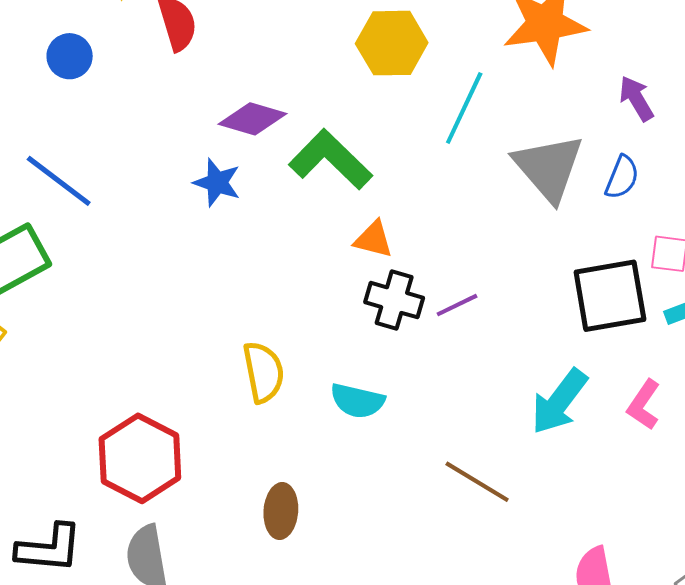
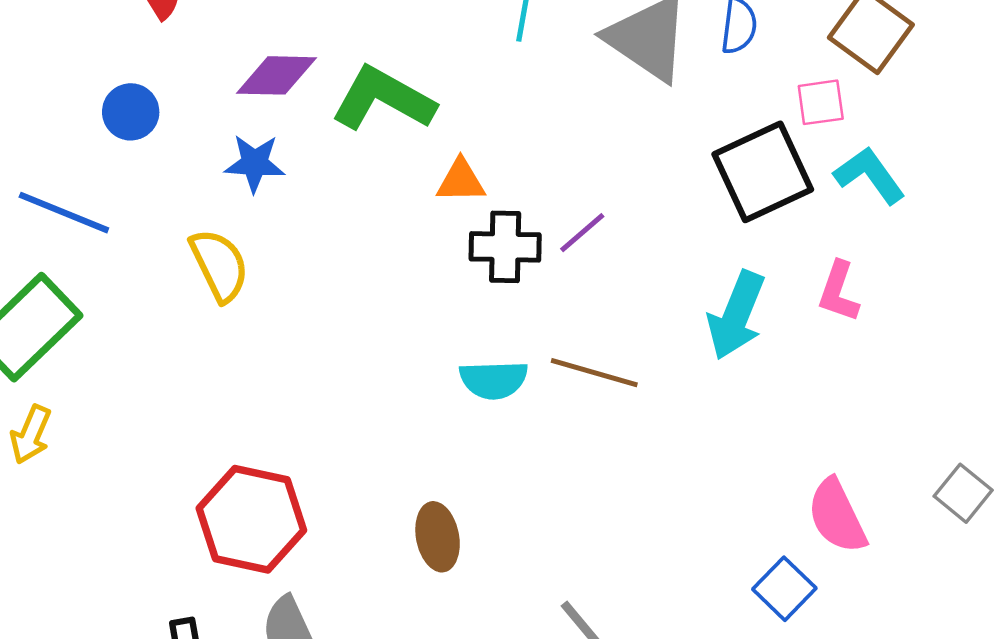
blue circle: (70, 56) -> (131, 112), moved
yellow semicircle: (263, 372) -> (219, 265), moved
brown line: (477, 482) -> (594, 373), moved

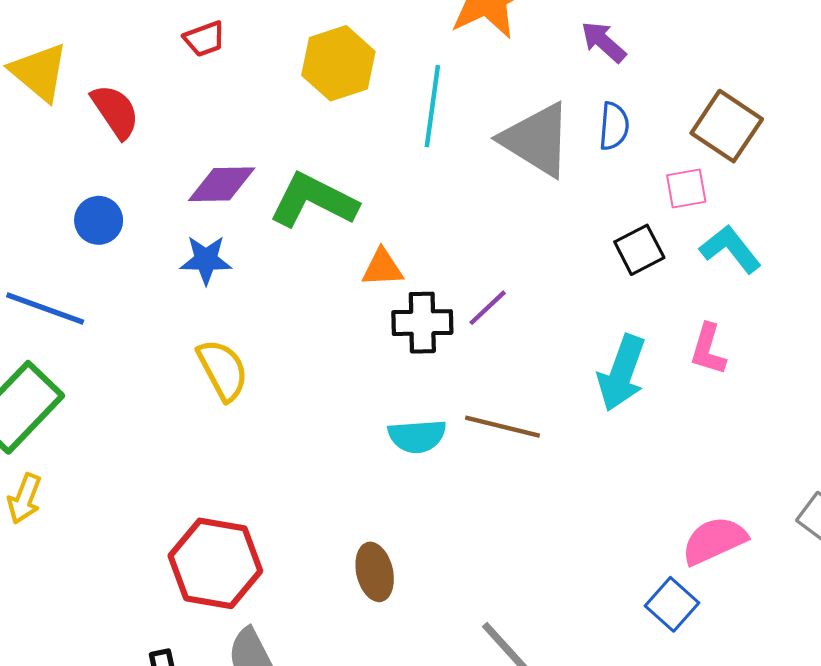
black square: (763, 172) -> (639, 250), size x0.6
yellow semicircle: (219, 265) -> (223, 370), moved
pink semicircle: (837, 516) -> (714, 541), turned 94

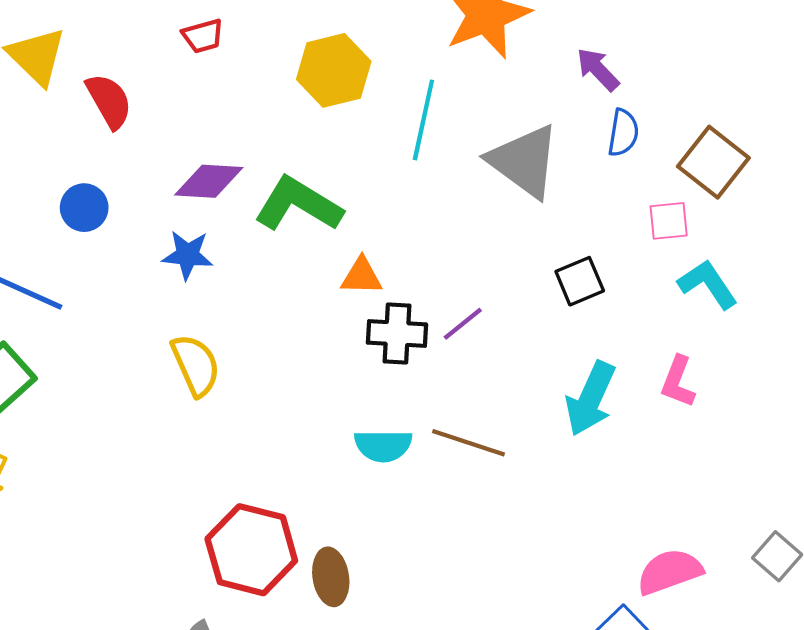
blue semicircle: (614, 126) -> (623, 133), moved
black square: (639, 250) -> (580, 281), moved
red hexagon: (215, 563) -> (251, 550), moved

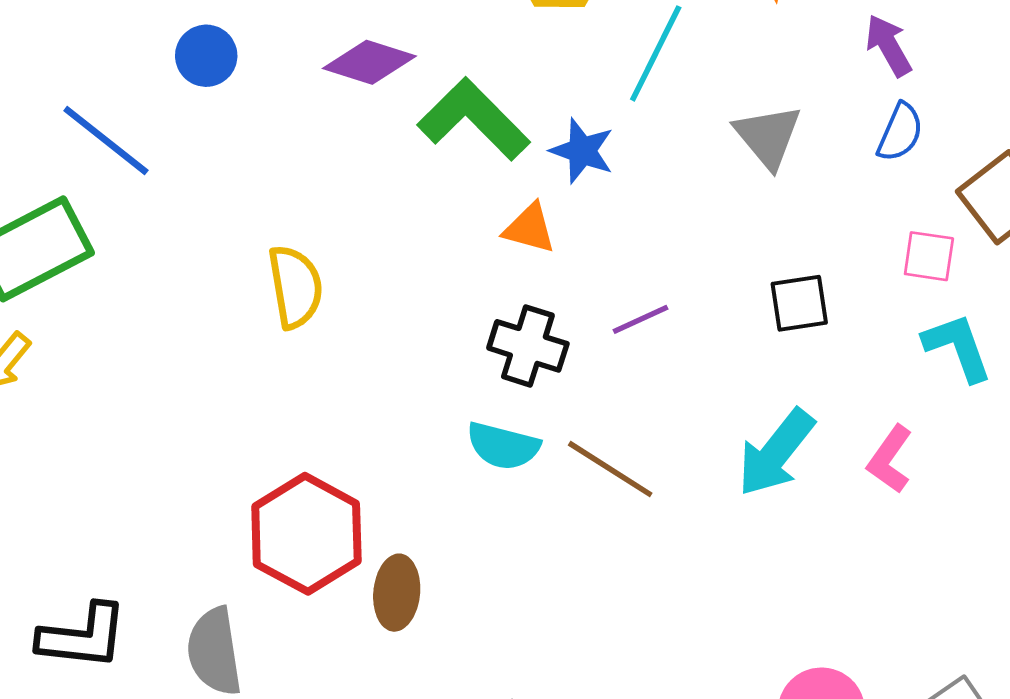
gray triangle: (524, 161) -> (768, 136), size x0.7
blue star: (187, 255) -> (582, 151), moved
black cross: (397, 334) -> (528, 346), moved

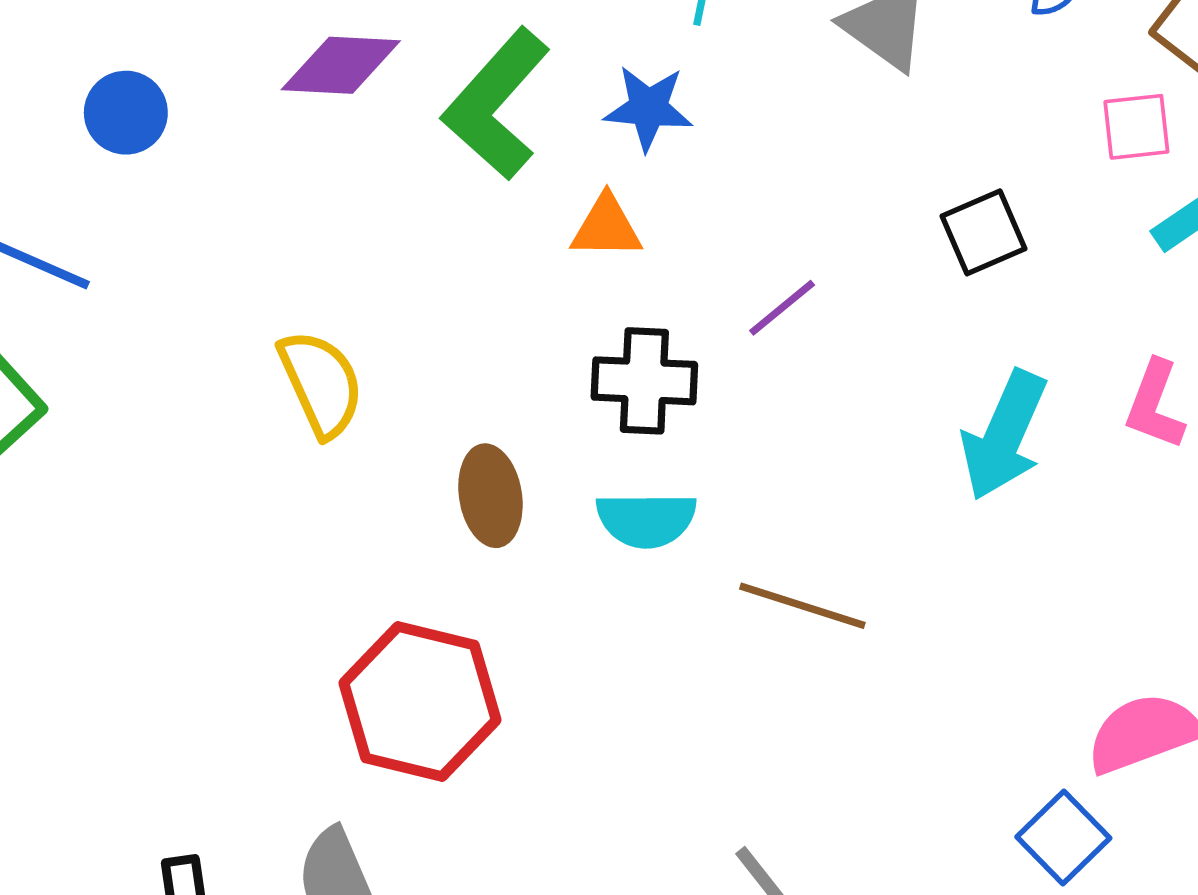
green L-shape: (474, 119) -> (496, 104), turned -79
brown line: (610, 469) -> (802, 606), moved
brown ellipse: (397, 593) -> (490, 496), moved

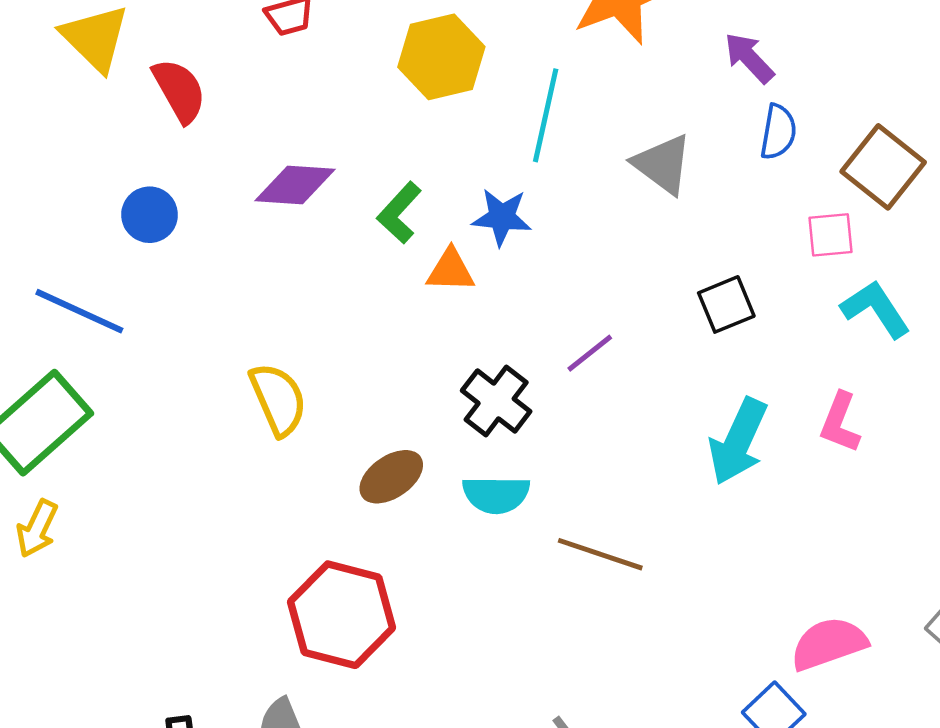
green L-shape: (496, 104) -> (399, 213), size x0.6
orange triangle: (606, 227) -> (450, 270), moved
black cross: (644, 381) -> (496, 401), turned 34
brown ellipse: (490, 496) -> (391, 477), turned 64

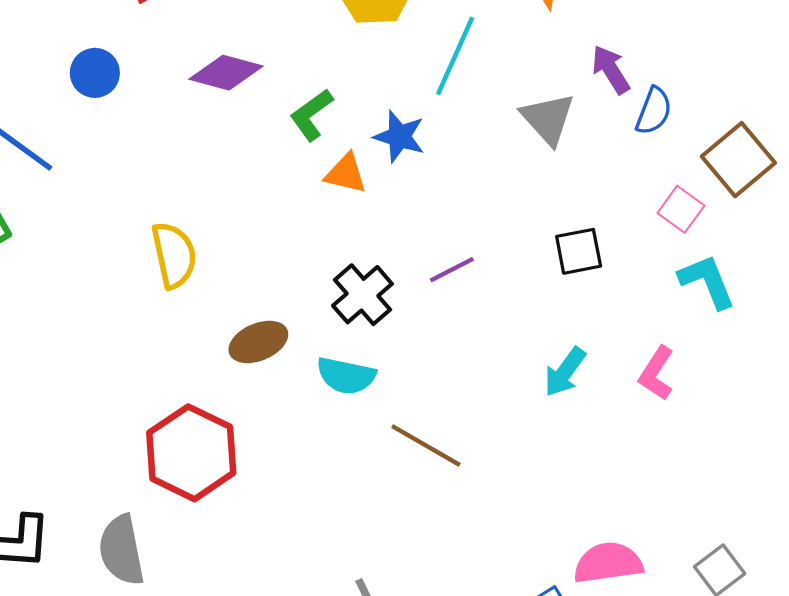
purple arrow: (749, 58) -> (611, 70), moved
pink square: (830, 235) -> (681, 209), turned 30
cyan arrow: (738, 441) -> (565, 372), size x0.7

